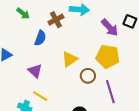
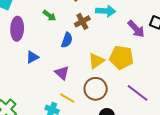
yellow pentagon: (108, 57) -> (121, 57), moved
brown circle: (88, 76) -> (96, 89), moved, size x1.5
purple line: (110, 92) -> (137, 93), turned -35

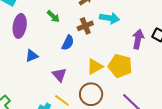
purple arrow: (136, 29) -> (138, 39), turned -132

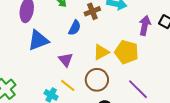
blue triangle: (32, 56) -> (38, 40), size x1.6

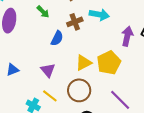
blue triangle: (38, 40) -> (13, 70), moved, size x0.6
yellow pentagon: (127, 52) -> (109, 63), turned 30

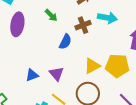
yellow pentagon: (109, 63) -> (117, 66), turned 30
blue triangle: (13, 70) -> (32, 75), moved

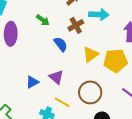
blue semicircle: (65, 42) -> (61, 44), turned -56
yellow triangle: (92, 66) -> (91, 54), moved

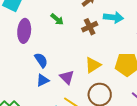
blue semicircle: (61, 44) -> (41, 60), moved
yellow triangle: (91, 54) -> (93, 65), moved

